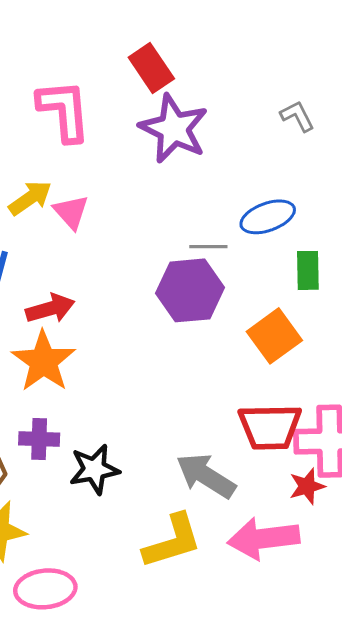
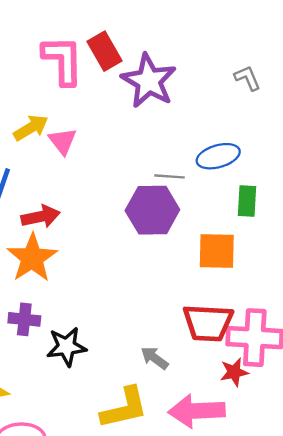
red rectangle: (151, 68) -> (105, 51), moved
orange square: (274, 336) -> (217, 251), turned 33
gray arrow: (206, 476) -> (154, 358), size x0.6

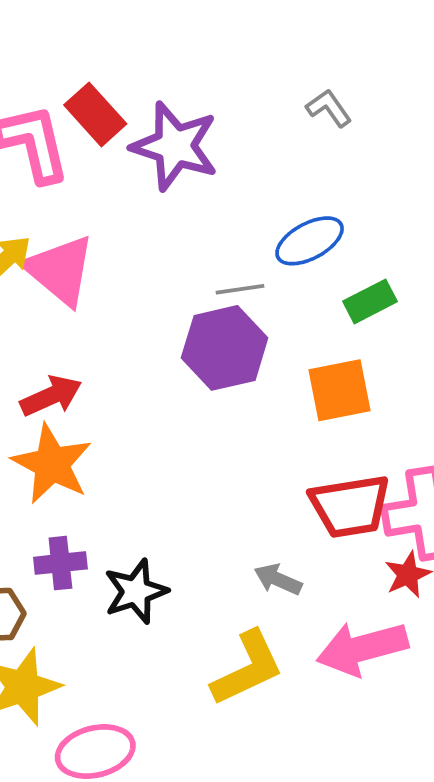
pink triangle: (63, 141) -> (60, 270), size x1.6
green rectangle: (247, 201) -> (370, 301), turned 72

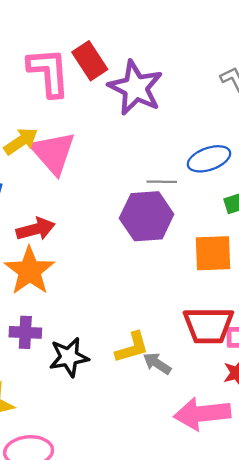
yellow L-shape: (247, 668) -> (132, 347), moved, size x0.7

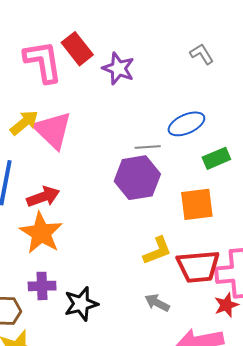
purple star: (136, 88) -> (118, 69), size x0.7
yellow L-shape: (132, 347) -> (157, 251), moved

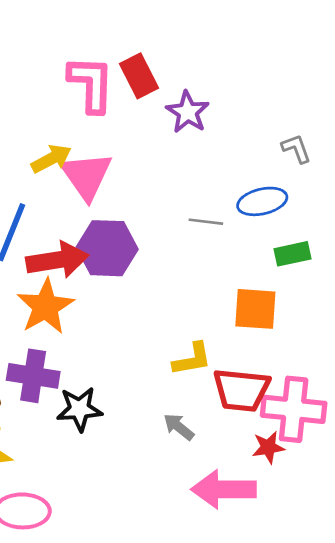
gray L-shape: (202, 54) -> (296, 149), moved
purple hexagon: (137, 178) -> (107, 248), moved
red arrow: (43, 197) -> (57, 260), size x1.4
purple cross: (42, 286) -> (33, 376), size x1.4

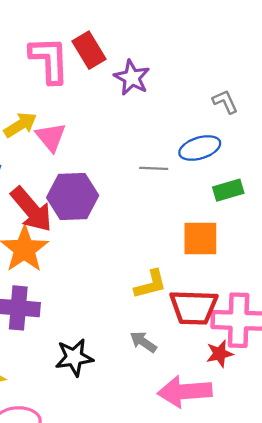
pink triangle: (86, 176) -> (51, 137), size x0.7
red arrow: (57, 260) -> (31, 209), turned 63
black star: (79, 409) -> (74, 357), moved

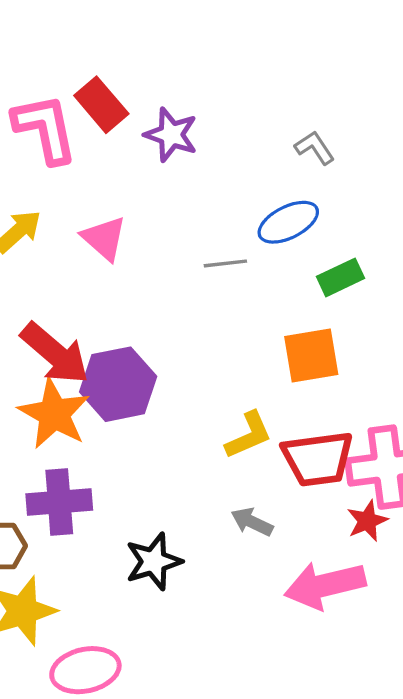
pink triangle: (51, 137) -> (104, 238), moved
purple hexagon: (73, 197) -> (118, 384), moved

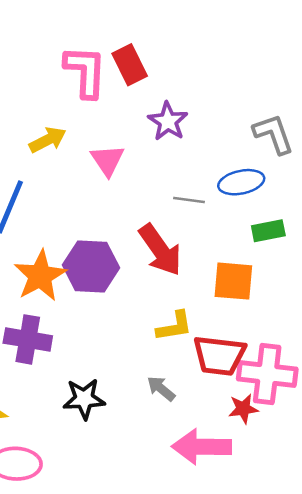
purple star: (171, 135) -> (168, 121), moved
gray L-shape: (315, 148) -> (273, 134), size x1.5
red arrow: (55, 353) -> (160, 250), moved

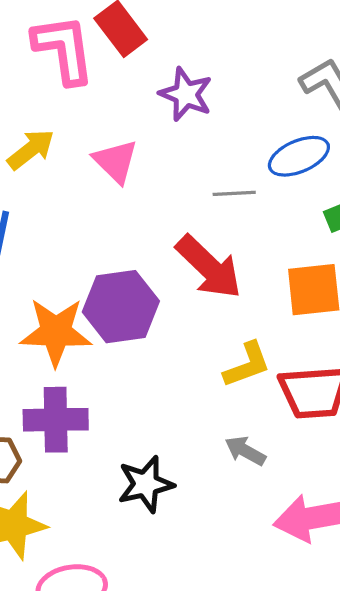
orange star: (40, 276) -> (56, 332), turned -30

